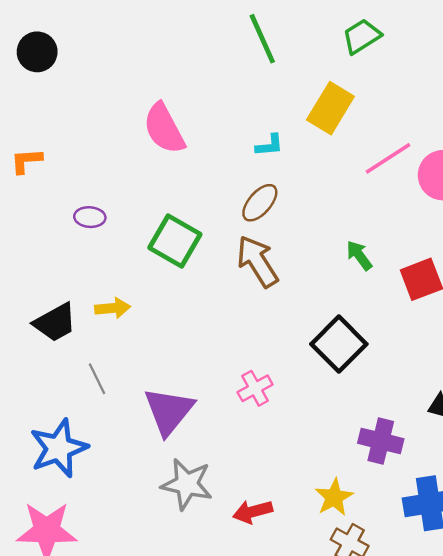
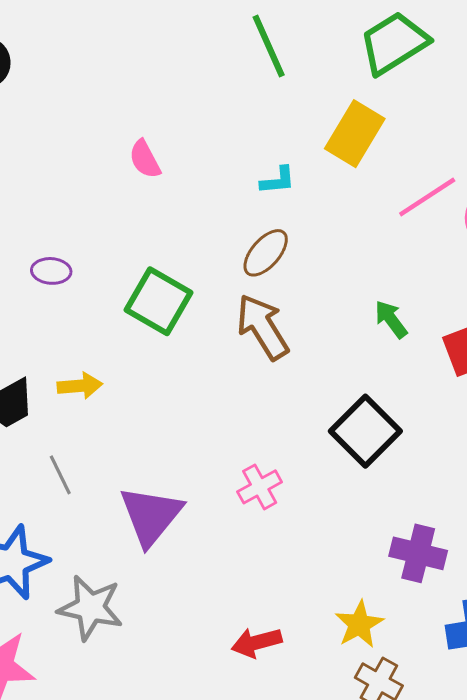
green trapezoid: (362, 36) -> (394, 43), size x1.4
pink semicircle: (164, 128) -> (145, 159), size x0.6
gray star: (187, 484) -> (90, 608), moved

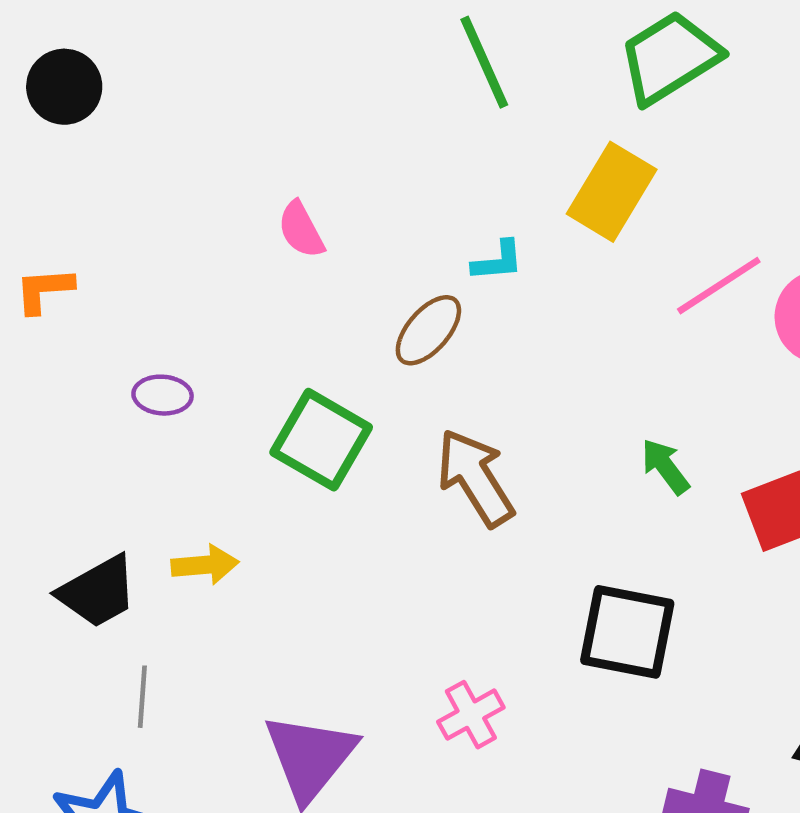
brown ellipse: (266, 253) -> (428, 330), moved
black square: (365, 431) -> (627, 632), turned -34
gray line: (60, 475) -> (142, 697), moved, turned 30

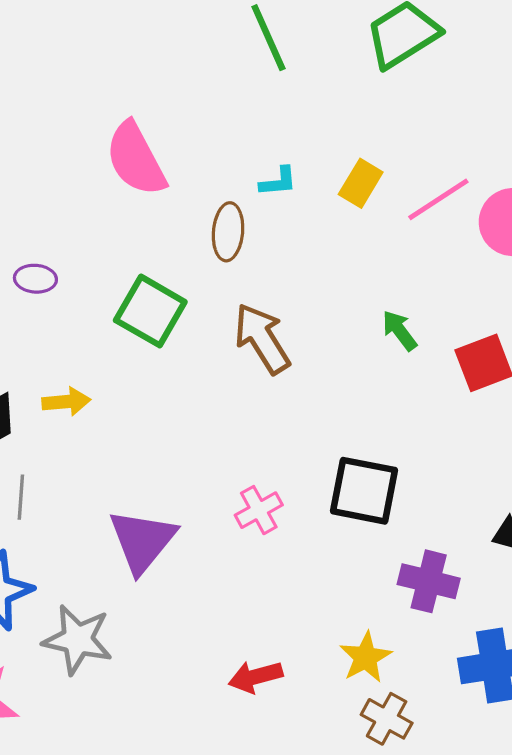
yellow rectangle: (612, 192) -> (361, 183), moved, size x0.7
pink semicircle: (301, 230) -> (136, 159), size x1.8
brown ellipse: (428, 330) -> (228, 232), turned -36
black square: (627, 632) -> (364, 491), moved

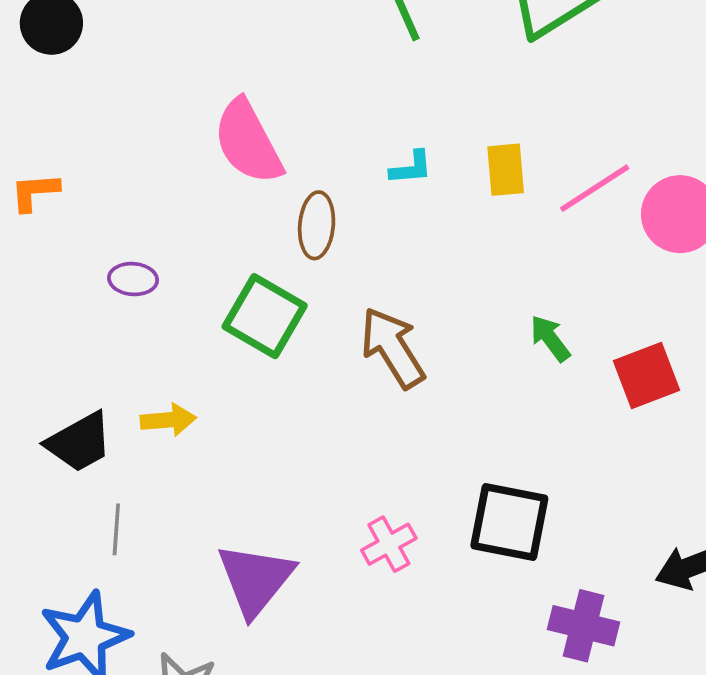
yellow rectangle: (361, 183) -> (506, 170), turned -36
brown ellipse: (228, 232) -> (317, 225), moved

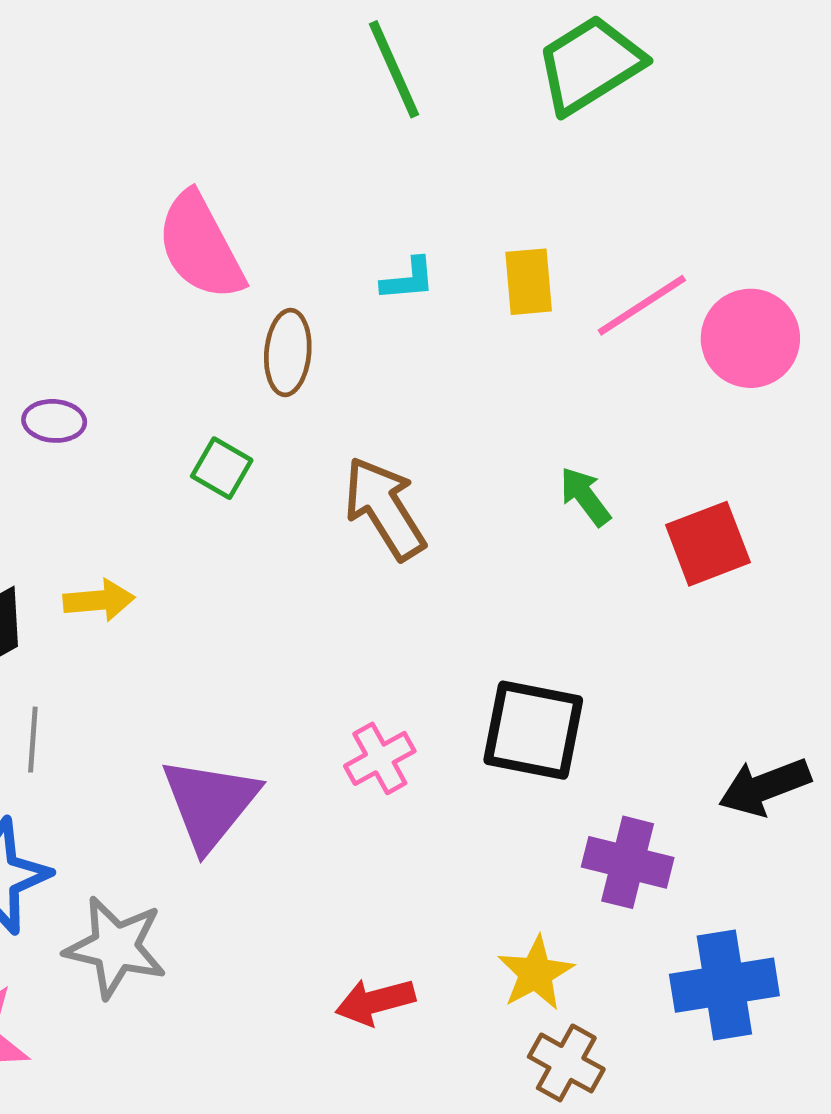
green square: (265, 316) -> (222, 468), size x0.6

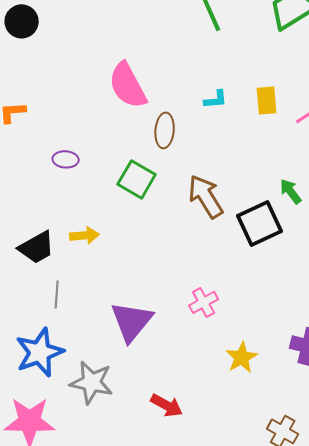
green square: (222, 468) -> (137, 179), size x1.5
black square: (533, 730) -> (260, 223), moved, turned -36
yellow star: (536, 973) -> (242, 357), moved
red arrow: (375, 1002) -> (167, 405), moved, turned -136

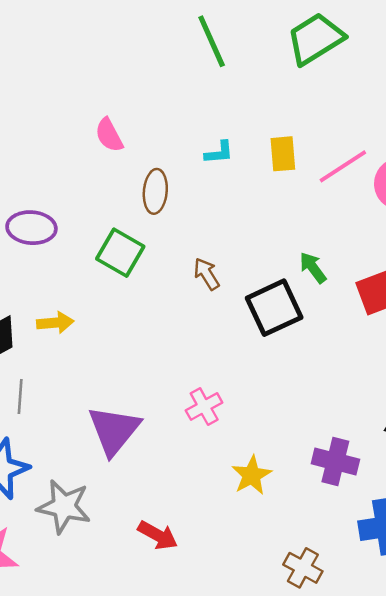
pink semicircle: (128, 85) -> (109, 135), size x0.6
purple ellipse: (66, 159) -> (31, 228), size x1.5
brown arrow: (206, 196) -> (207, 274), size x0.6

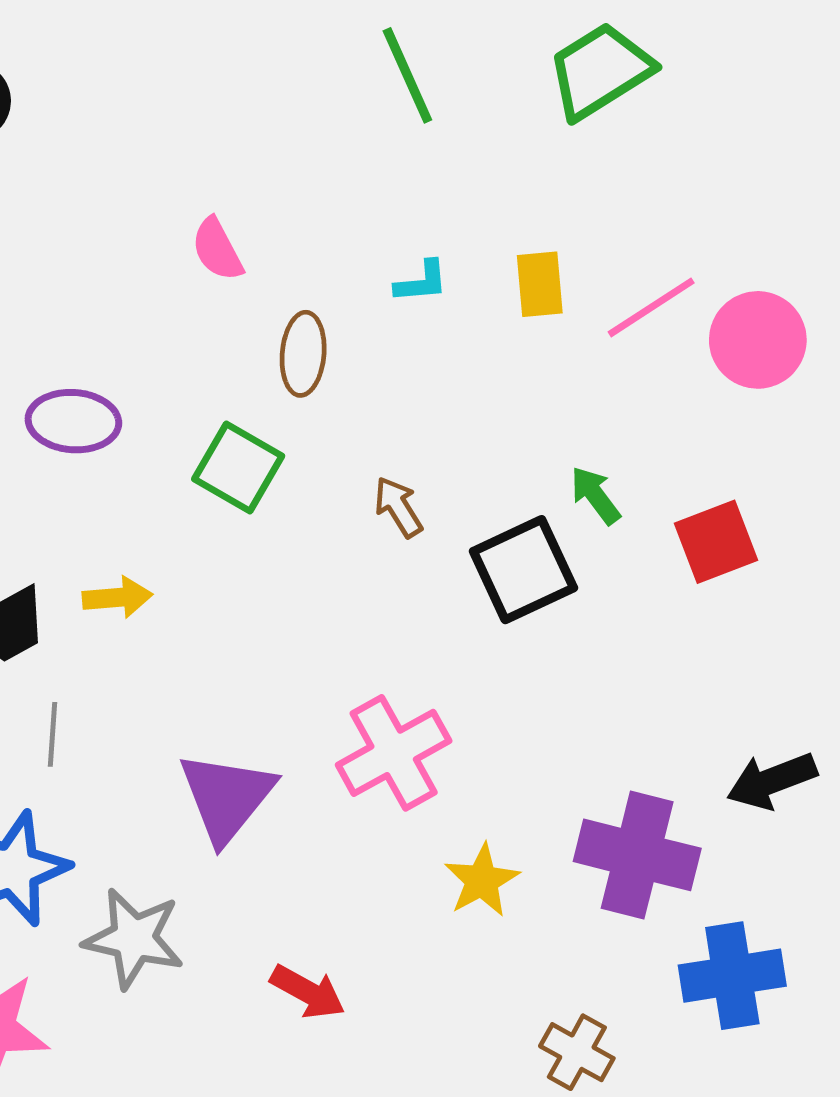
pink cross: (204, 406) -> (394, 753), size x1.6
purple cross: (335, 462) -> (637, 855), size x1.4

